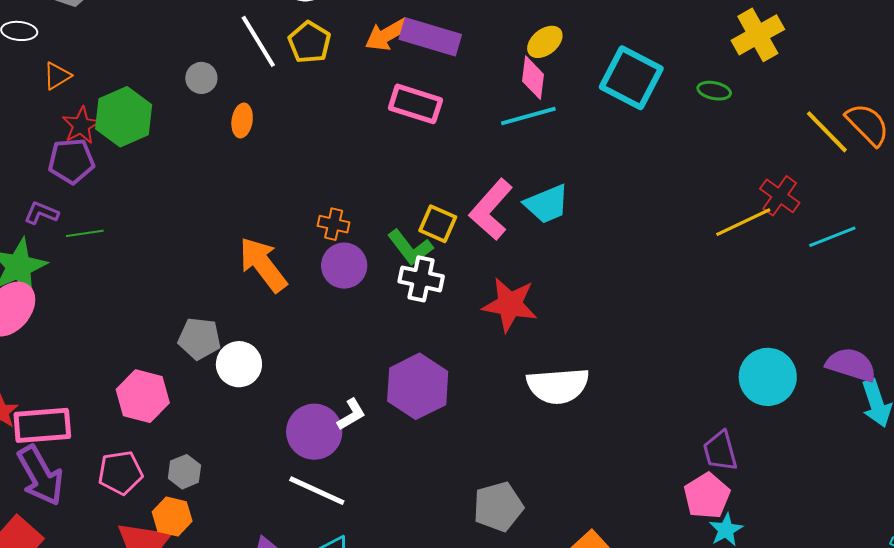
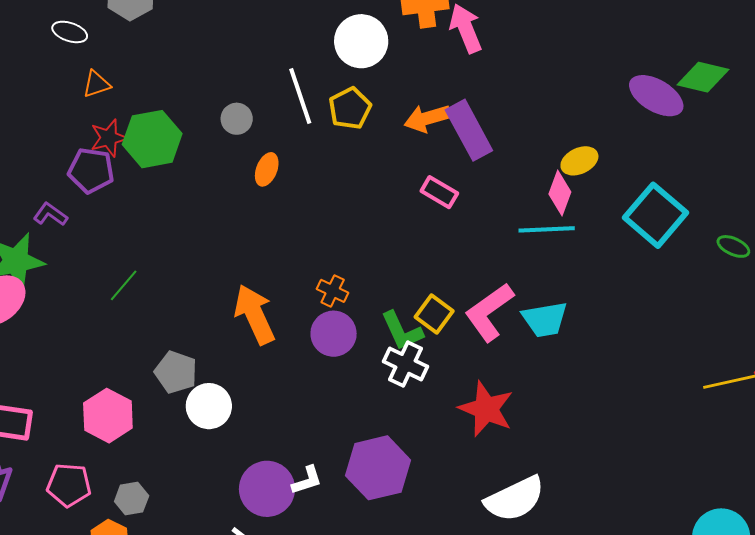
purple rectangle: (430, 37) -> (469, 130), turned 32
pink rectangle: (415, 104) -> (439, 192), size x0.7
green line: (85, 233) -> (124, 285), moved, turned -54
white semicircle: (558, 386) -> (515, 499), turned -34

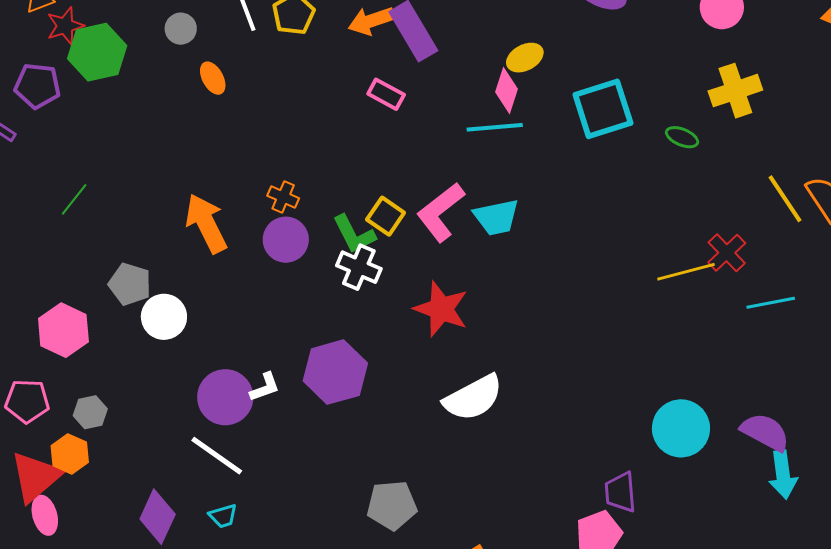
red star: (109, 138) -> (65, 26), moved
orange ellipse: (267, 169) -> (213, 78), turned -48
cyan square: (655, 215) -> (603, 109), turned 34

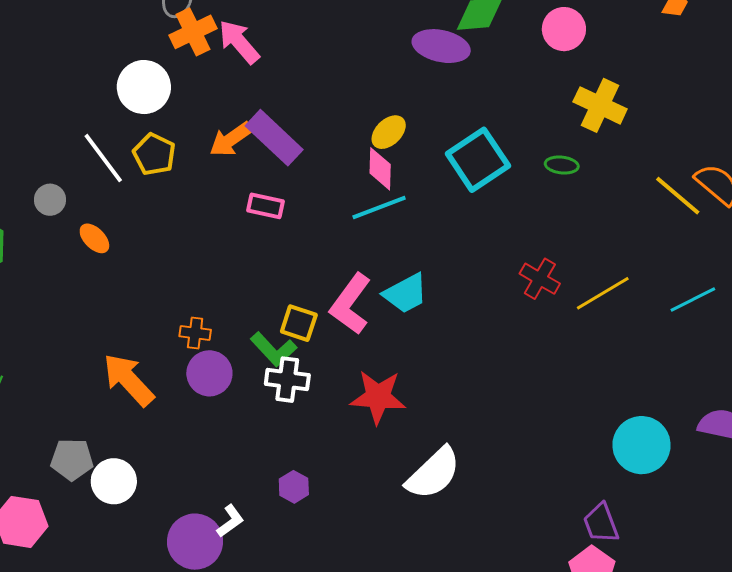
yellow cross: (735, 91) -> (600, 105), turned -30
red cross: (727, 253) -> (540, 279), moved
purple hexagon: (335, 372) -> (294, 487), size x0.5

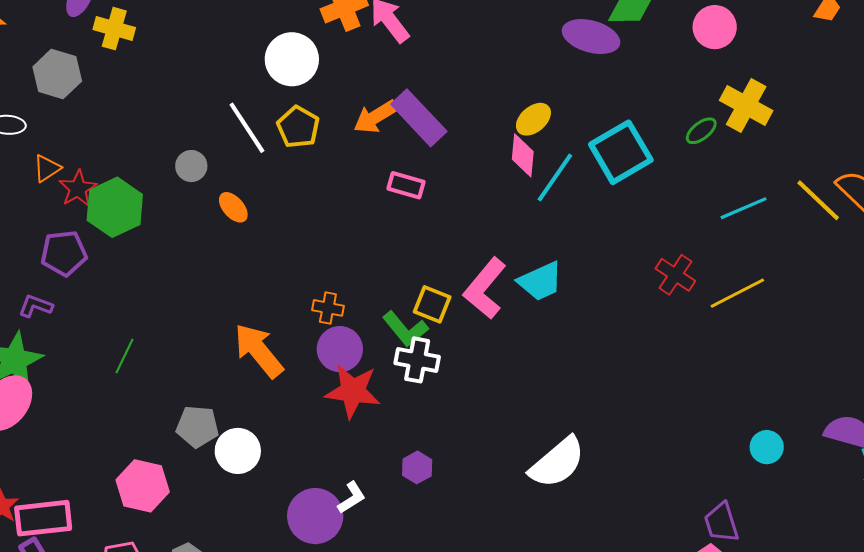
green ellipse: (562, 165) -> (701, 131), moved, turned -48
cyan line: (379, 207) -> (555, 177), moved, turned -38
cyan line: (693, 300) -> (744, 208), moved
red star: (378, 397) -> (353, 391), moved
cyan circle: (642, 445) -> (767, 447), size x0.6

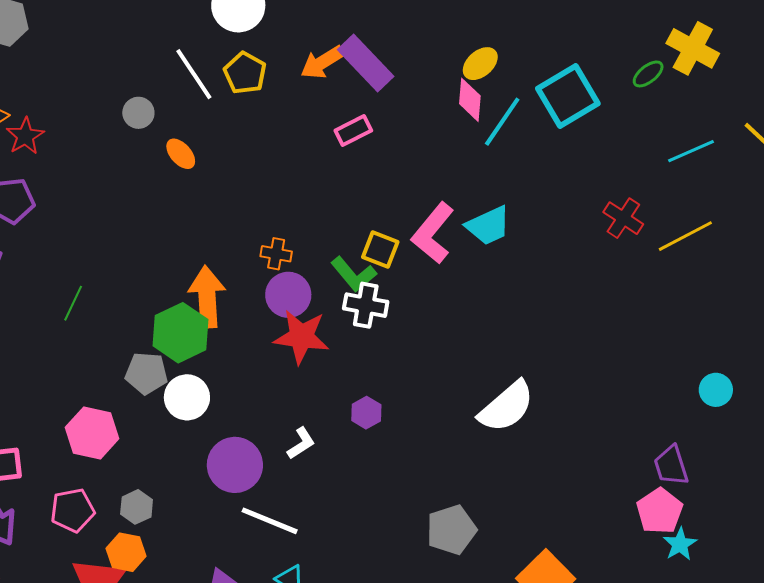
pink rectangle: (406, 185) -> (353, 131), turned -42
green hexagon: (115, 207) -> (180, 333), moved
orange arrow: (259, 351) -> (207, 297), turned 36
purple circle: (315, 516) -> (235, 465), moved

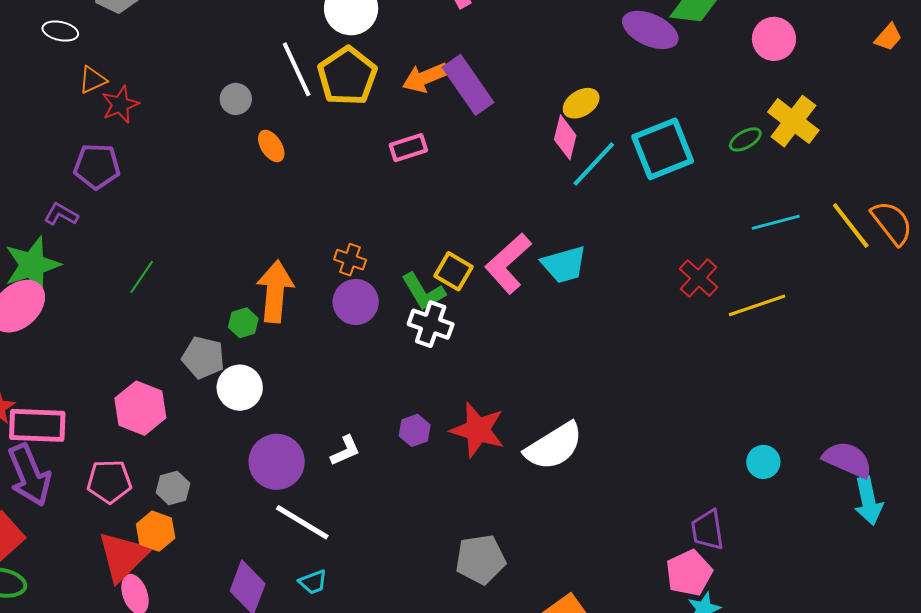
yellow pentagon: (245, 73) -> (347, 76), size x1.4
pink rectangle: (353, 131) -> (408, 148), moved
green hexagon: (180, 333) -> (243, 323), size x0.5
red star: (301, 337) -> (478, 430), moved

